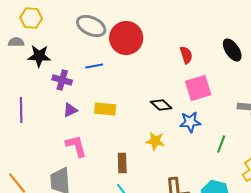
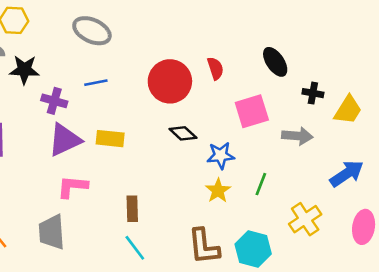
red circle: (126, 38) -> (170, 81), moved
pink square: (198, 88) -> (252, 111), moved
purple triangle: (70, 110) -> (65, 140), size x1.8
yellow star: (155, 141) -> (218, 191), moved, turned 30
pink L-shape: (76, 146) -> (72, 187), turned -70

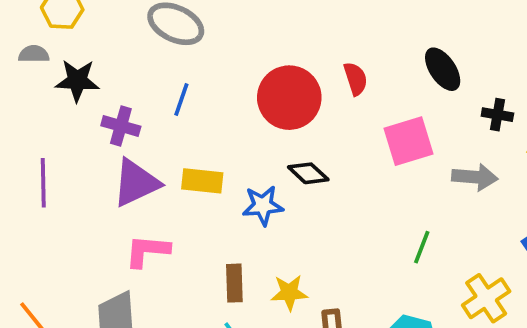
blue line: (96, 83) -> (181, 99), turned -60
blue star: (221, 155) -> (263, 205), moved
yellow star: (218, 191) -> (289, 293), moved, turned 30

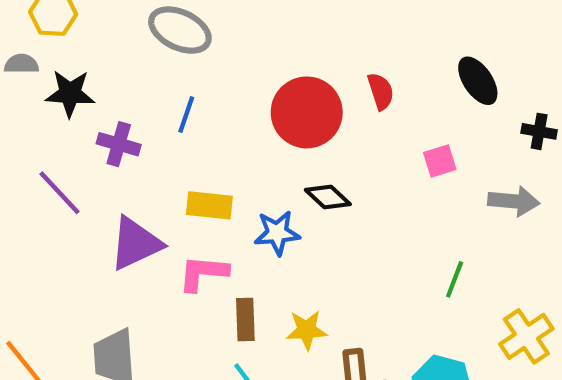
pink square: (409, 141) -> (440, 161), size x0.6
purple line: (43, 183) -> (59, 193), moved, turned -42
purple triangle: (136, 183) -> (136, 243), moved
pink L-shape: (147, 251) -> (203, 273), moved

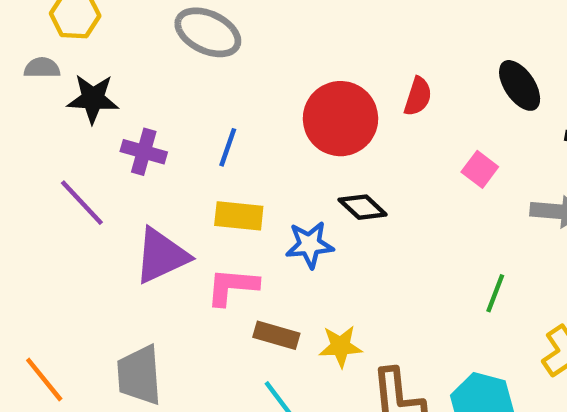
red semicircle: (381, 91) -> (418, 96), turned 36
blue line: (186, 115) -> (228, 147), moved
pink square: (440, 161) -> (480, 169), turned -36
brown rectangle: (245, 319) -> (276, 335), turned -72

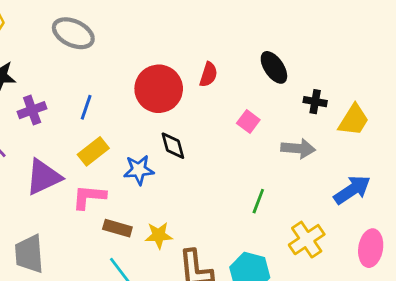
purple cross: (144, 152) -> (32, 110), turned -36
black diamond: (363, 207) -> (173, 146), turned 32
yellow rectangle: (239, 216) -> (93, 151), turned -44

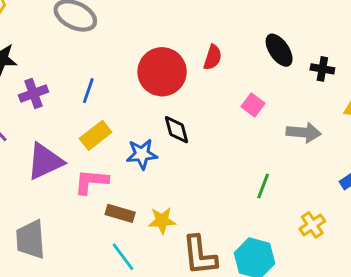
black cross: (315, 102) -> (322, 69), moved
yellow cross: (307, 240) -> (312, 225), size x0.7

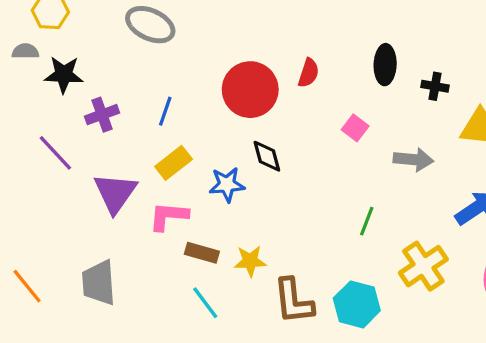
black ellipse: (279, 50) -> (385, 65), turned 36
purple triangle: (45, 161) -> (115, 193), turned -30
yellow cross: (312, 225) -> (423, 266), size x1.6

